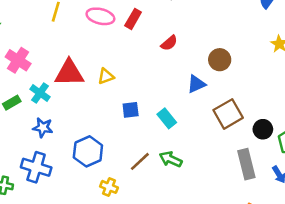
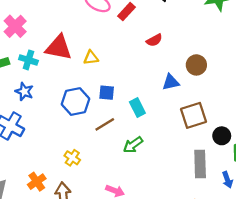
cyan cross: (40, 93) -> (28, 60), turned -30
blue hexagon: (88, 151) -> (75, 102), moved
green arrow: (171, 159) -> (133, 145), turned -72
brown line: (140, 161) -> (105, 124), moved

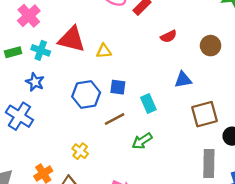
brown circle: (196, 65) -> (211, 46), moved

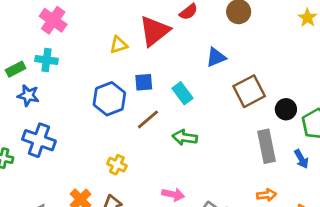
pink cross: (29, 16) -> (53, 20), moved
red triangle: (72, 39) -> (155, 31), moved, turned -40
blue star: (35, 82) -> (28, 95), moved
green arrow: (142, 141) -> (185, 137), turned 54

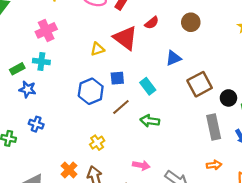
pink cross: (53, 20) -> (46, 30), turned 30
red triangle: (155, 31) -> (125, 38), turned -44
blue cross: (39, 140) -> (36, 124), size x0.6
yellow cross: (117, 165) -> (97, 143), turned 32

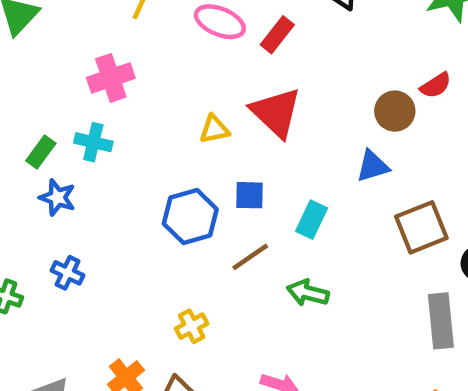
brown circle: (191, 22) -> (395, 111), moved
red semicircle: (152, 23) -> (436, 85), moved
green rectangle: (17, 69) -> (41, 152), turned -32
cyan rectangle: (148, 86) -> (312, 220), turned 56

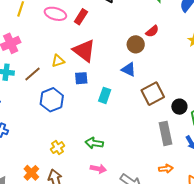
blue triangle: (373, 166) -> (129, 69), turned 49
blue square: (249, 195) -> (81, 78), moved
brown line: (250, 257) -> (32, 74), moved
green arrow: (308, 293) -> (94, 143), moved

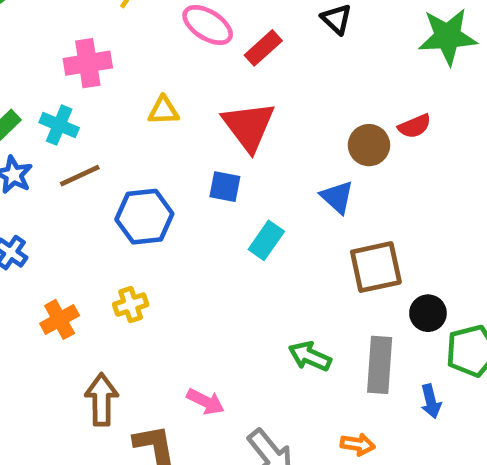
yellow triangle: (58, 61) -> (163, 111), moved
brown line: (32, 74) -> (80, 176), moved
green arrow: (94, 143) -> (310, 356), moved
yellow cross: (58, 148) -> (131, 305), moved
orange cross: (31, 173) -> (60, 319), moved

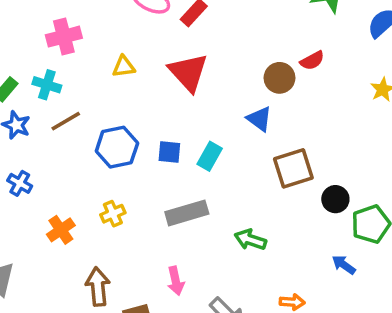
blue square: (225, 187) -> (169, 152), moved
gray rectangle: (380, 365) -> (187, 213), moved, turned 75
blue arrow: (431, 401) -> (344, 265), turned 145
pink arrow: (206, 402) -> (176, 281), turned 56

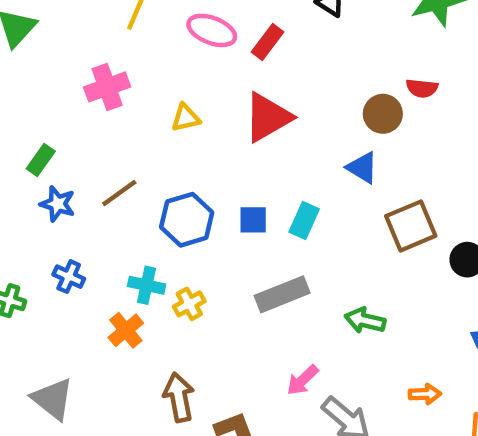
red semicircle: (312, 61) -> (422, 88), turned 40
red triangle: (188, 72) -> (268, 117), turned 48
cyan cross: (47, 85) -> (147, 285), moved
pink arrow: (176, 281) -> (303, 380), moved, turned 64

